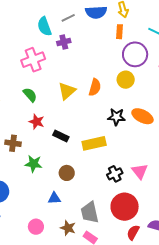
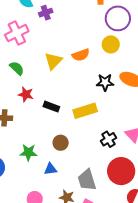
orange semicircle: (95, 87) -> (81, 55), turned 60
green star: (34, 164) -> (28, 152), moved

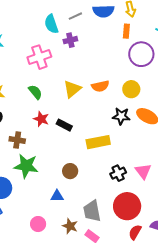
yellow circle: (111, 44) -> (131, 89), moved
black rectangle: (51, 107) -> (64, 125), moved
green star: (28, 152) -> (26, 166), moved, size x1.4

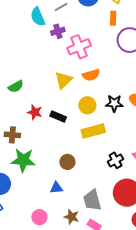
pink cross: (39, 57) -> (79, 47), moved
yellow circle: (131, 89) -> (87, 105), moved
green semicircle: (35, 92) -> (16, 87), moved, turned 105

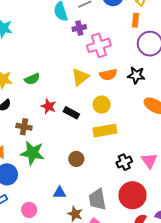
black star: (114, 103) -> (136, 75), moved
blue triangle: (56, 188) -> (60, 193), moved
pink circle: (39, 217) -> (29, 210), moved

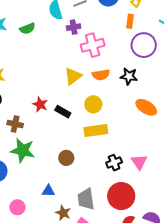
green semicircle: (32, 79) -> (27, 29), moved

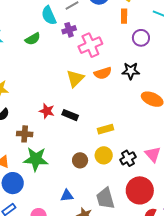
green semicircle: (27, 29) -> (33, 39), moved
purple circle: (144, 45) -> (141, 38), size x0.7
yellow circle: (93, 104) -> (104, 155), moved
yellow rectangle: (96, 131) -> (105, 129), size x0.7

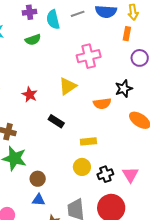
purple cross: (69, 30) -> (30, 12), moved
black star: (131, 71) -> (124, 89), turned -30
orange semicircle: (103, 73) -> (102, 104), moved
red star: (47, 111) -> (30, 95), moved
brown circle: (80, 160) -> (38, 179), moved

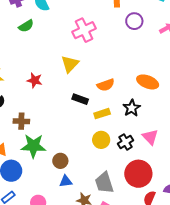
black star: (124, 89) -> (132, 108), moved
orange semicircle: (102, 104) -> (106, 85), moved
black rectangle: (56, 121) -> (80, 99), moved

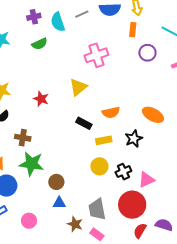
pink triangle: (150, 137) -> (146, 180), moved, turned 42

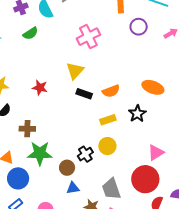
black rectangle: (84, 123) -> (84, 94), moved
black cross: (123, 172) -> (85, 154), moved

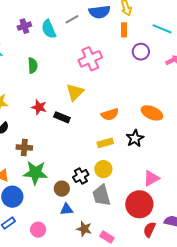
green semicircle: (30, 33) -> (33, 66), moved, turned -63
black rectangle: (84, 94) -> (62, 117), moved
gray trapezoid: (111, 189) -> (101, 195), moved

